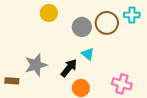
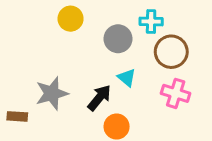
cyan cross: (132, 15) -> (151, 21), moved
brown circle: (107, 23) -> (171, 52), moved
pink cross: (122, 84) -> (176, 93), moved

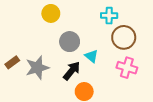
gray circle: (118, 39) -> (70, 42), moved
brown rectangle: (17, 116) -> (12, 62), moved, turned -40

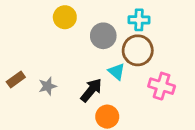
brown circle: (124, 37) -> (138, 50), moved
gray circle: (70, 42) -> (103, 36), moved
gray star: (37, 68) -> (48, 86), size x0.6

